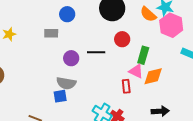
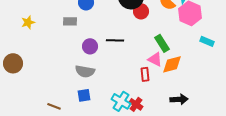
red circle: (122, 39) -> (141, 11), moved
green rectangle: (143, 55) -> (162, 43), turned -48
blue square: (60, 96) -> (84, 95), moved

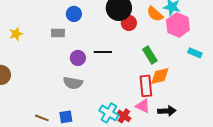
pink triangle: (155, 59) -> (143, 106), moved
red rectangle: (145, 74) -> (146, 86), moved, size x1.5
blue square: (84, 95) -> (66, 117), moved

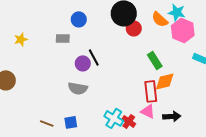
black line: (103, 52) -> (94, 57), moved, turned 60

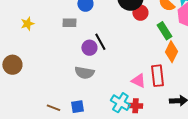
green rectangle: (155, 60) -> (164, 31), moved
orange diamond: (165, 81) -> (171, 52), moved, turned -50
pink triangle: (148, 111) -> (138, 81), moved
red cross: (129, 121) -> (135, 106), turned -32

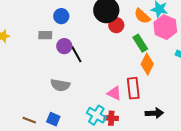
purple circle: (89, 48) -> (64, 46), moved
blue square: (77, 107) -> (53, 119), turned 32

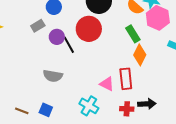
red circle: (116, 25) -> (89, 29), moved, size x1.6
gray rectangle: (45, 35) -> (38, 26), turned -32
red cross: (111, 118) -> (127, 109), moved

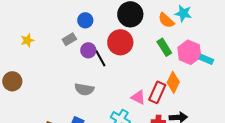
pink hexagon: (158, 18) -> (189, 52), moved
orange diamond: (140, 55) -> (173, 82), moved
red rectangle: (126, 79) -> (157, 92), turned 30

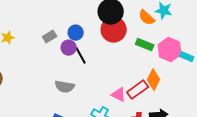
blue circle: (85, 20) -> (76, 33), moved
red circle: (120, 42) -> (114, 30), moved
green rectangle: (164, 47) -> (145, 45), turned -36
red rectangle: (157, 92) -> (138, 90), turned 30

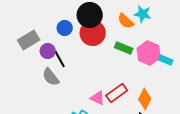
blue circle: (76, 33) -> (65, 28), moved
gray rectangle: (50, 37) -> (29, 40), size x1.5
orange diamond: (154, 80) -> (145, 99), moved
gray semicircle: (65, 87) -> (51, 77), moved, turned 42

